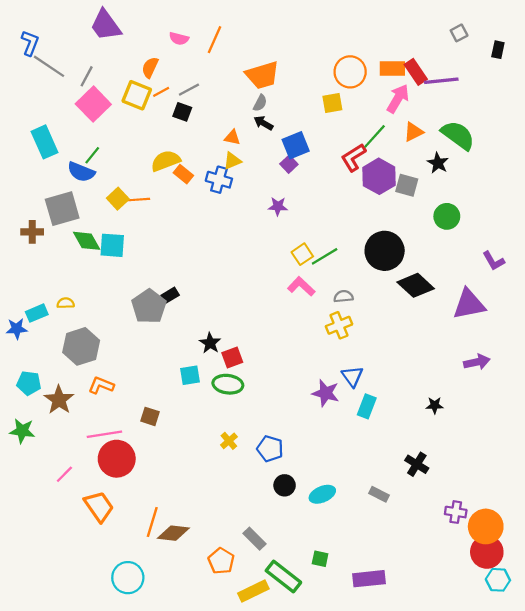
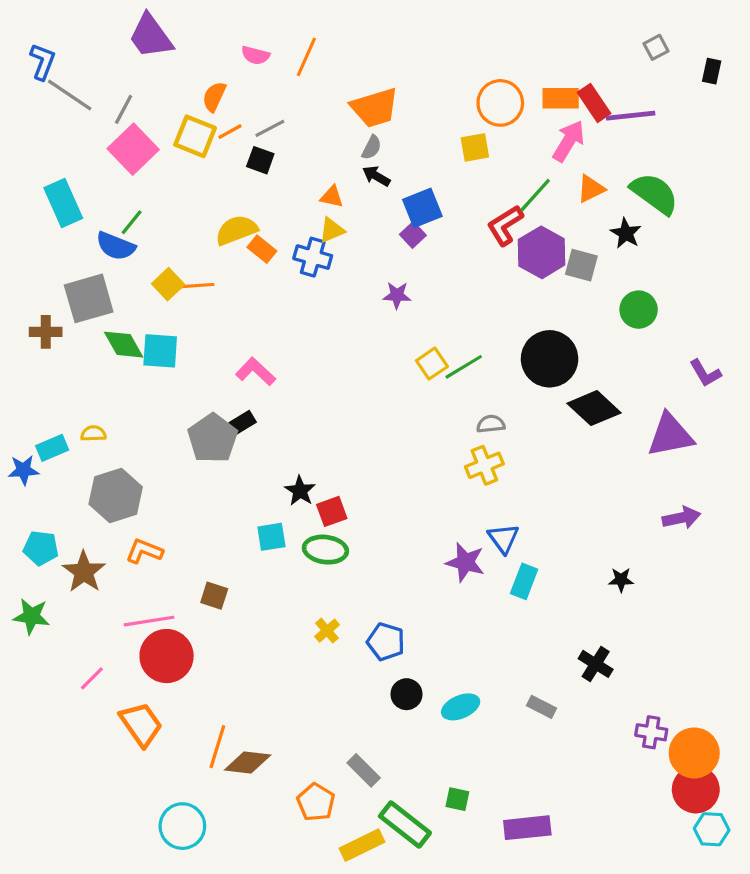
pink L-shape: (301, 286) -> (256, 372), moved

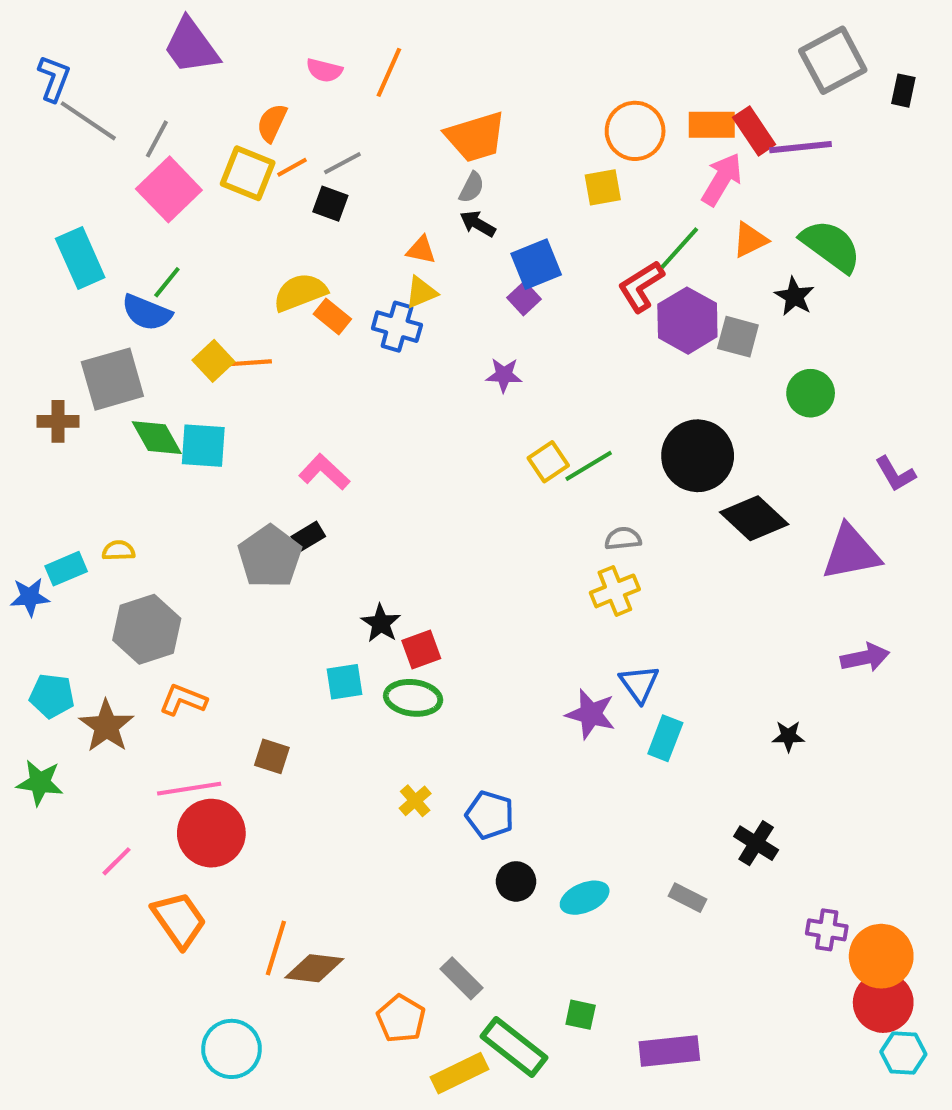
gray square: (656, 47) -> (833, 60), size x2.0

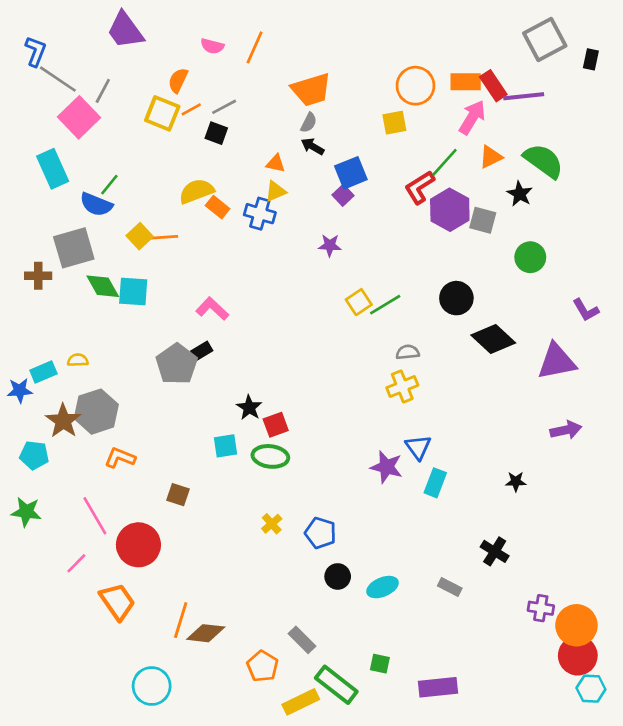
pink square: (169, 189) -> (79, 117), moved
black circle: (698, 456) -> (456, 298), size x0.7
brown star: (106, 726) -> (63, 421), moved
pink line: (189, 789) -> (95, 516), moved, turned 69

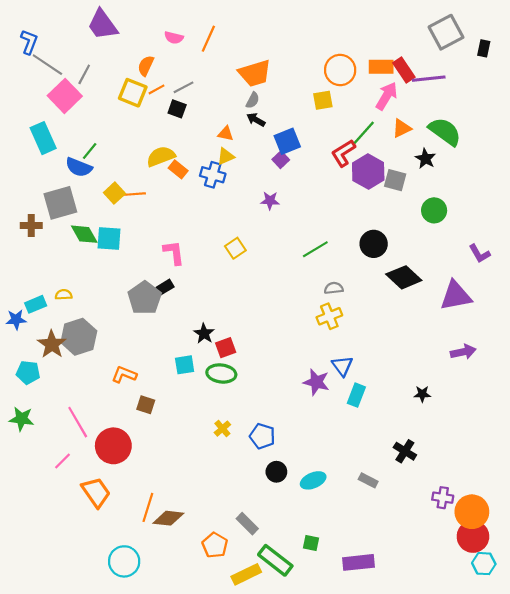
yellow square: (359, 302) -> (235, 248), moved
pink L-shape: (212, 309) -> (174, 253), turned 40
orange L-shape: (120, 458) -> (124, 375), moved

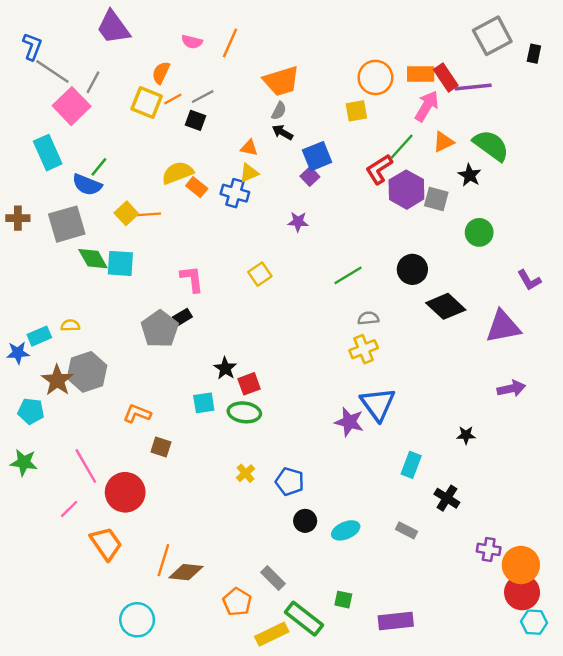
brown cross: (31, 226) -> (18, 218), moved
blue triangle: (342, 366) -> (378, 404), size x1.5
cyan rectangle: (356, 395) -> (411, 465), moved

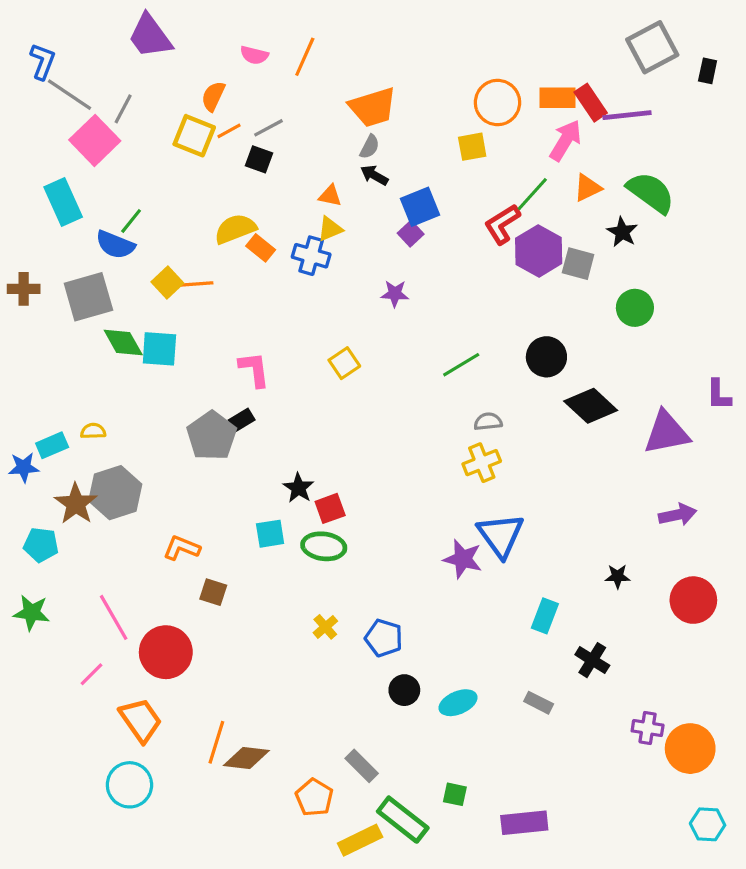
purple L-shape: (529, 280) -> (719, 395), moved, turned 30
red circle: (522, 592) -> (693, 600), moved
cyan circle: (137, 620) -> (129, 785), moved

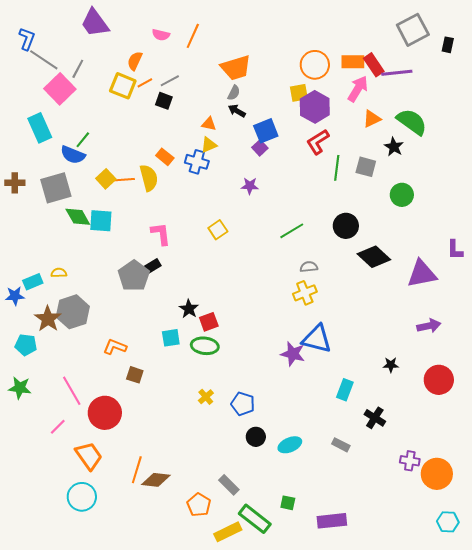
green line: (532, 194) -> (337, 168), moved, turned -35
yellow semicircle: (235, 229) -> (149, 178), moved, turned 96
purple hexagon: (539, 251) -> (315, 107), moved
blue triangle: (501, 535) -> (317, 339), turned -40

